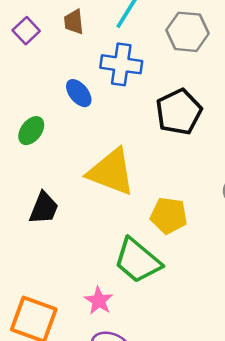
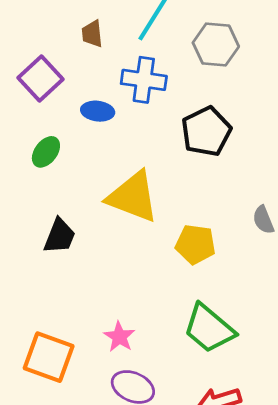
purple square: (26, 31) -> (41, 79), moved, size x1.5
blue ellipse: (79, 93) -> (98, 111), turned -44
green trapezoid: (137, 261) -> (209, 329), moved

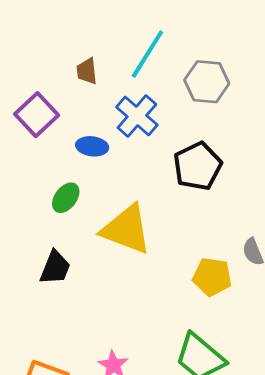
blue cross: (144, 80) -> (137, 116), turned 33
green ellipse: (46, 152) -> (66, 198), moved
yellow pentagon: (195, 244) -> (212, 277), moved

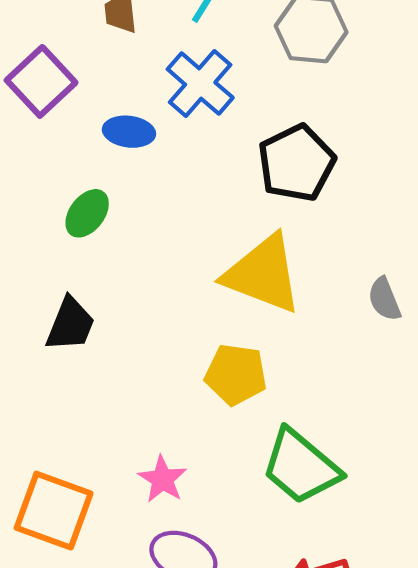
yellow triangle: (126, 229) -> (263, 274), moved
yellow pentagon: (212, 277) -> (236, 375), moved

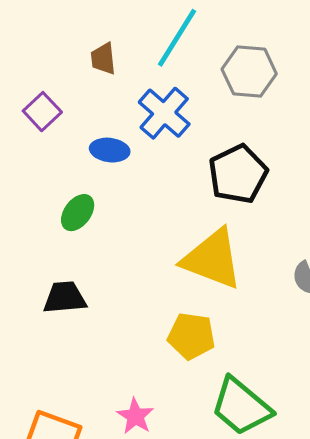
purple square: (41, 81) -> (42, 112), size x0.7
black trapezoid: (70, 324) -> (65, 298), turned -117

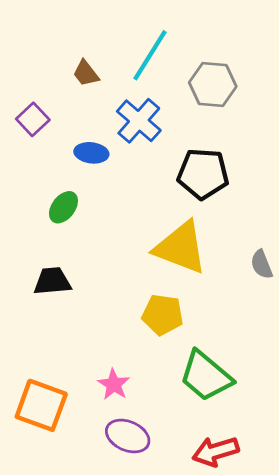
brown trapezoid: (103, 59) -> (86, 73), turned -32
black pentagon: (238, 174) -> (203, 174), turned 30

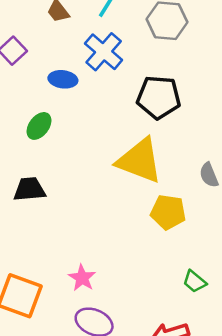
yellow pentagon: (163, 315) -> (168, 212), moved
green trapezoid: (206, 376) -> (195, 281), moved, size x0.5

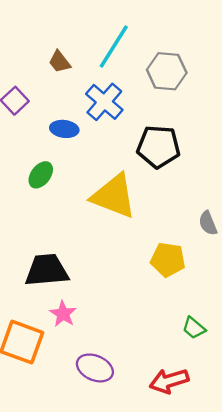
yellow triangle: (139, 161) -> (114, 196), moved
black trapezoid: (29, 189) -> (47, 270), moved, size x1.4
pink star: (82, 278) -> (63, 314), moved

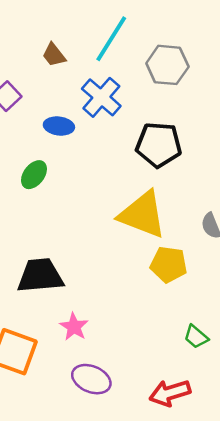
yellow triangle: (114, 196) -> (142, 215), moved
pink star: (63, 314) -> (74, 327), moved

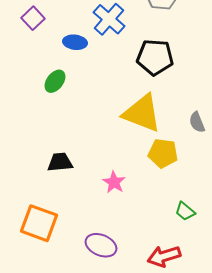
black trapezoid: (40, 276) -> (60, 162), size x0.7
pink star: (74, 327) -> (114, 182), moved

